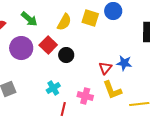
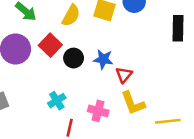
blue star: (124, 63) -> (103, 59), moved

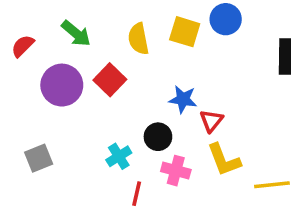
yellow semicircle: (71, 15) -> (138, 39), turned 140
black circle: (74, 58) -> (158, 137), moved

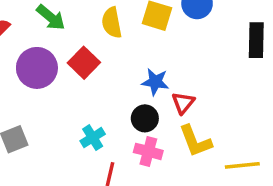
black circle: (158, 137) -> (145, 118), moved

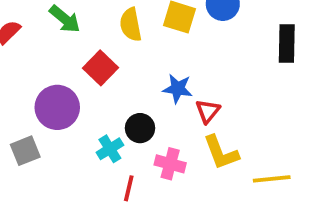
purple circle: (37, 68) -> (57, 107), moved
black circle: (145, 118) -> (140, 128), moved

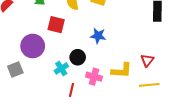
red square: (101, 68) -> (56, 25), turned -30
red triangle: (208, 111) -> (147, 60), moved
yellow L-shape: (221, 153) -> (122, 71), turned -65

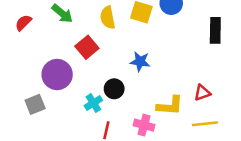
red square: (56, 25) -> (87, 47), turned 36
red triangle: (147, 60) -> (202, 93), turned 32
pink cross: (94, 77) -> (144, 125), moved

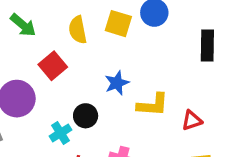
blue star: (140, 62) -> (117, 83), turned -30
yellow L-shape: (170, 106) -> (153, 105), moved

